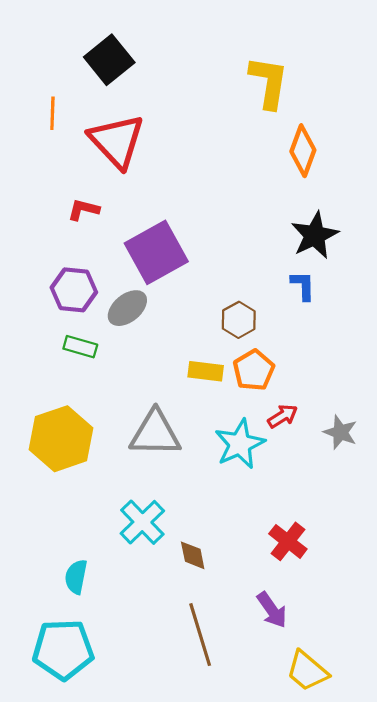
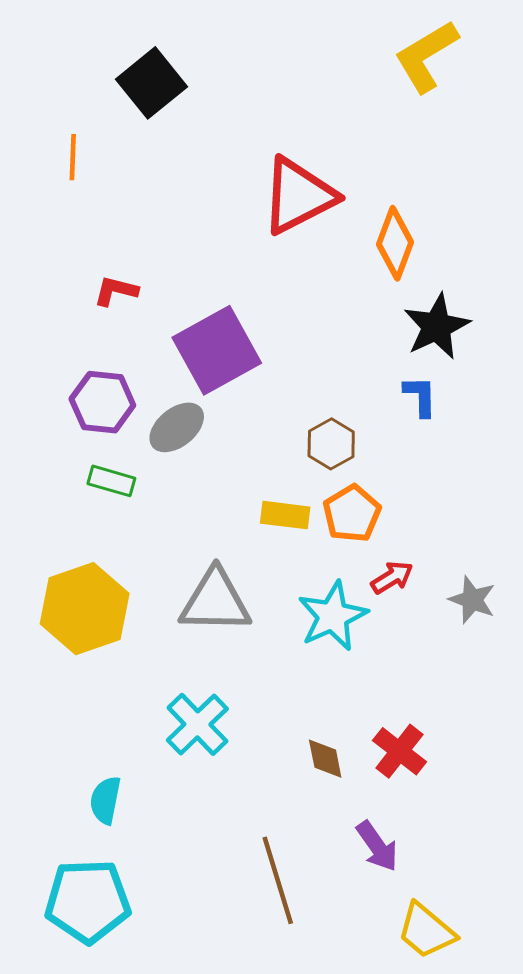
yellow L-shape: (269, 82) -> (426, 56), moved, turned -130
red triangle: (117, 141) -> (298, 196), moved, turned 46
orange diamond: (303, 151) -> (395, 243), moved
brown diamond: (193, 555) -> (325, 759), moved

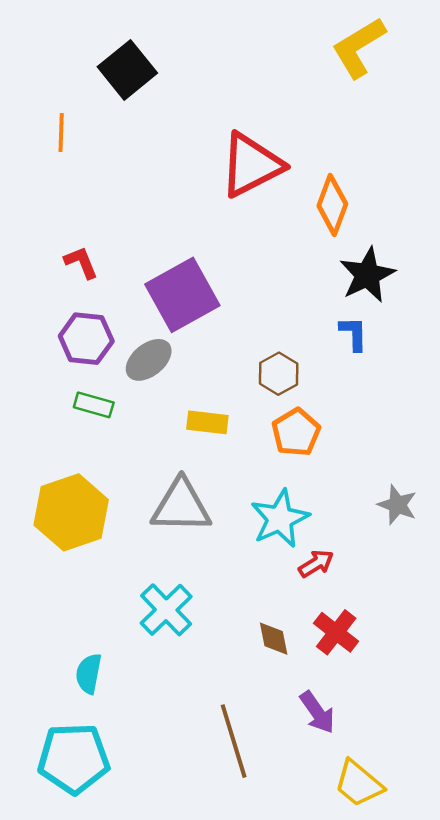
red L-shape: (116, 291) -> (81, 262), moved, turned 54
yellow rectangle: (285, 515) -> (207, 422), moved
red arrow: (392, 577) -> (316, 564), moved

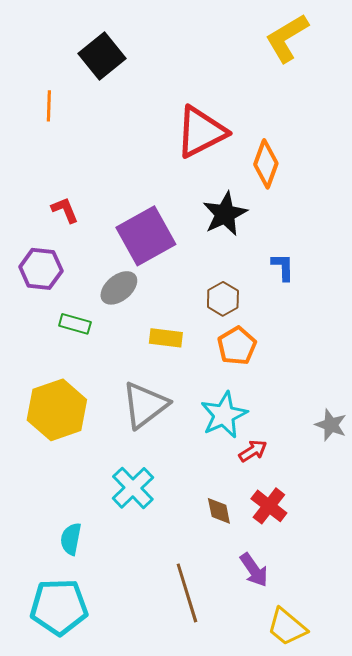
black star: (367, 275) -> (225, 214), moved
purple hexagon: (86, 339) -> (41, 269), moved
gray star: (397, 505) -> (331, 425), moved
gray triangle: (181, 506) -> (145, 405), turned -38

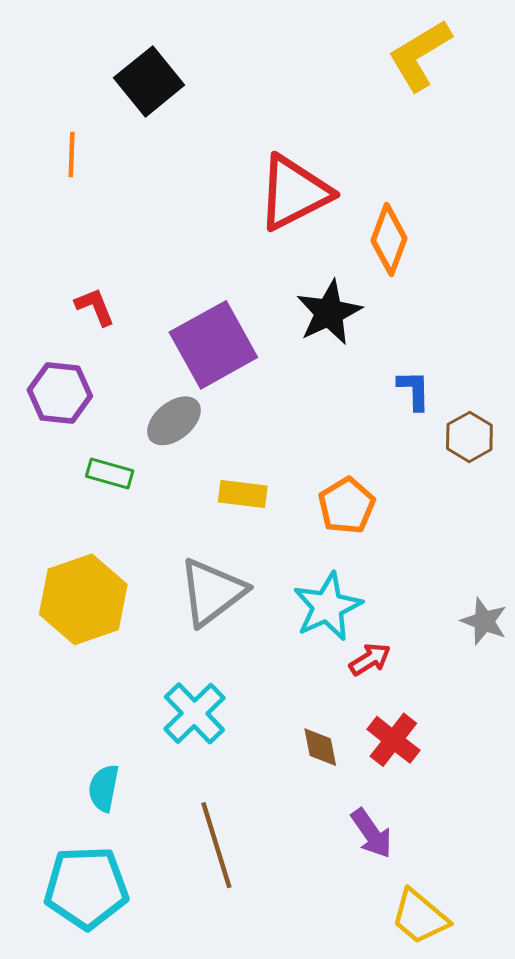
brown hexagon: (223, 299) -> (469, 437), moved
brown line: (187, 593) -> (216, 845), moved

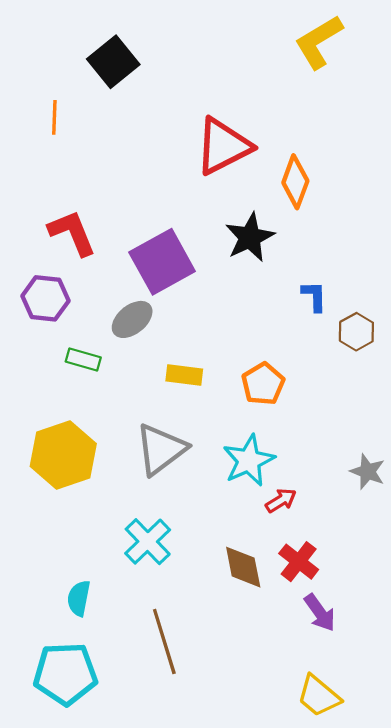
red L-shape: (95, 307) -> (72, 233), size x1.6
brown diamond: (320, 747) -> (243, 567), size x1.4
purple arrow: (371, 833) -> (320, 613), moved

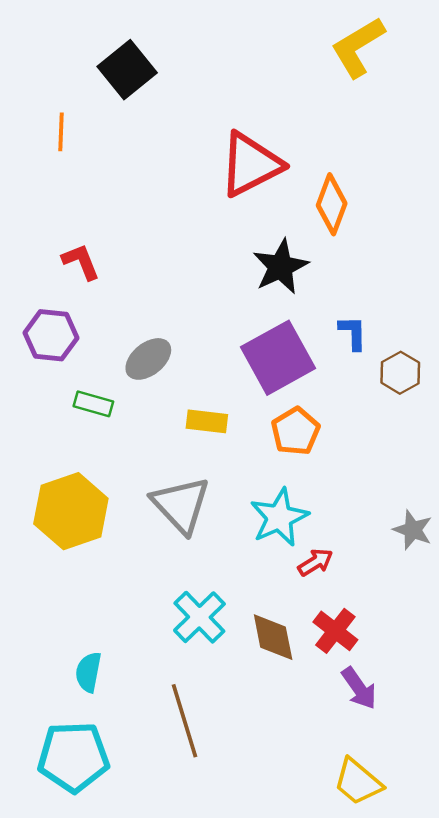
red L-shape: (72, 233) -> (81, 262), size x0.7
purple square: (162, 262) -> (278, 358), moved
gray triangle: (161, 449) -> (181, 505), turned -36
cyan cross: (148, 542) -> (199, 617), moved

